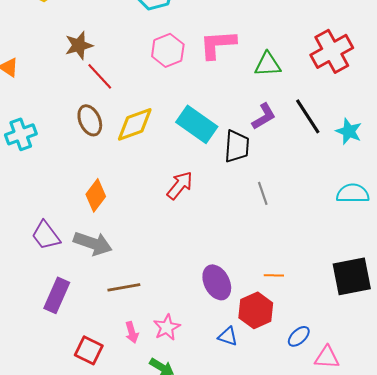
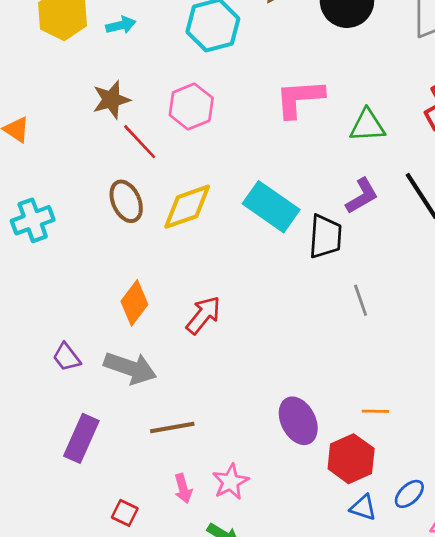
pink hexagon: (168, 50) -> (191, 106), moved
red arrow: (180, 185) -> (203, 315), moved
purple trapezoid: (46, 235) -> (67, 357), size x0.7
blue triangle: (228, 336) -> (363, 507), moved
red square: (89, 350) -> (125, 513), size x0.7

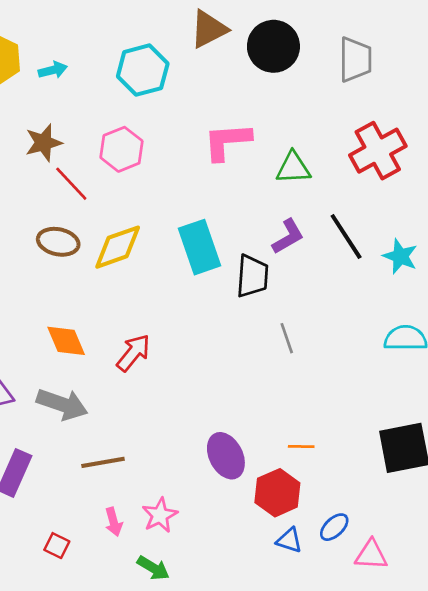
brown ellipse: (126, 201) -> (58, 242), turned -54
cyan rectangle: (271, 207) -> (199, 247), turned 36
orange diamond: (134, 303) -> (66, 341), turned -60

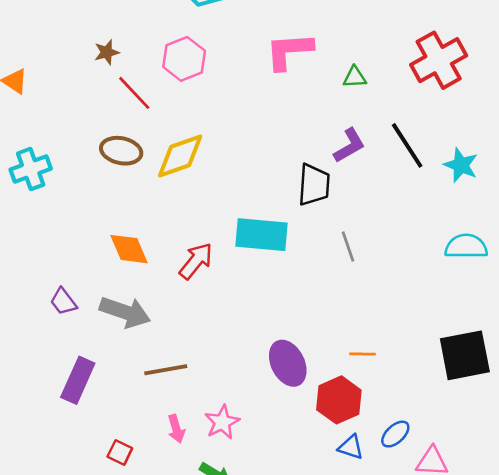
brown star: (44, 143) -> (107, 52), size x0.7
green triangle: (293, 168) -> (355, 77), size x0.7
cyan rectangle: (199, 247) -> (262, 235), moved, turned -66

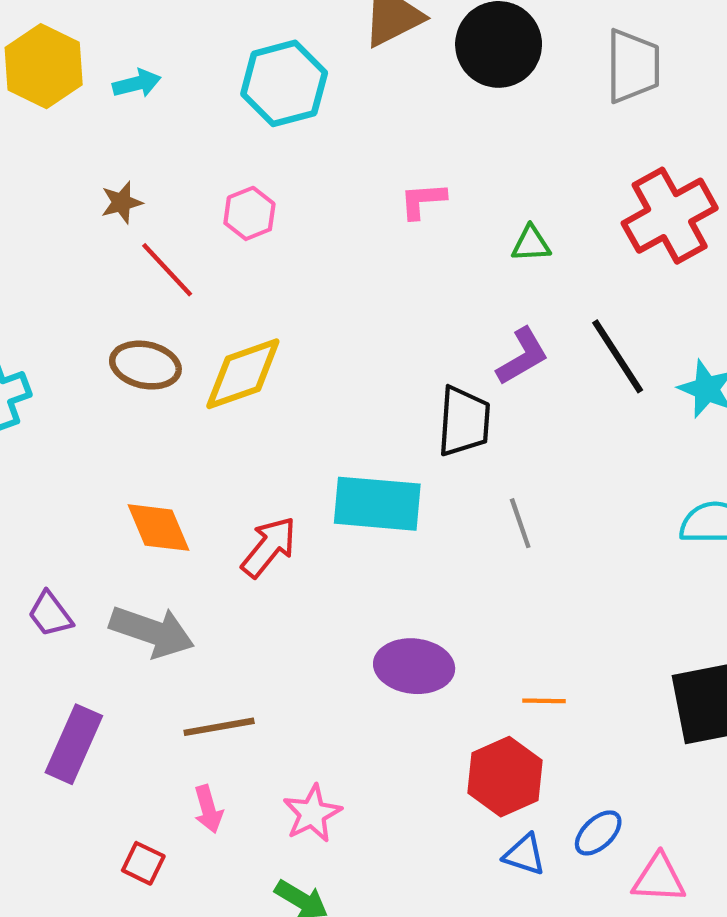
pink L-shape: (289, 51) -> (423, 200), size x0.6
pink hexagon: (184, 59) -> (249, 213), size x0.7
purple ellipse: (288, 363) -> (414, 666), moved, turned -57
pink arrow: (176, 429) -> (208, 809), moved

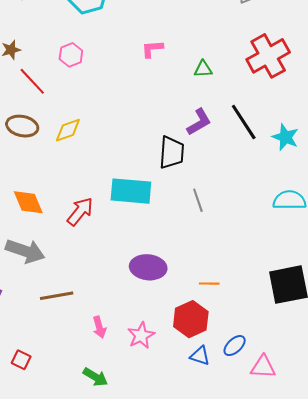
yellow diamond: (243, 374) -> (68, 130), size x0.7
pink arrow: (208, 809) -> (99, 327), moved
pink star: (312, 813) -> (141, 335), moved

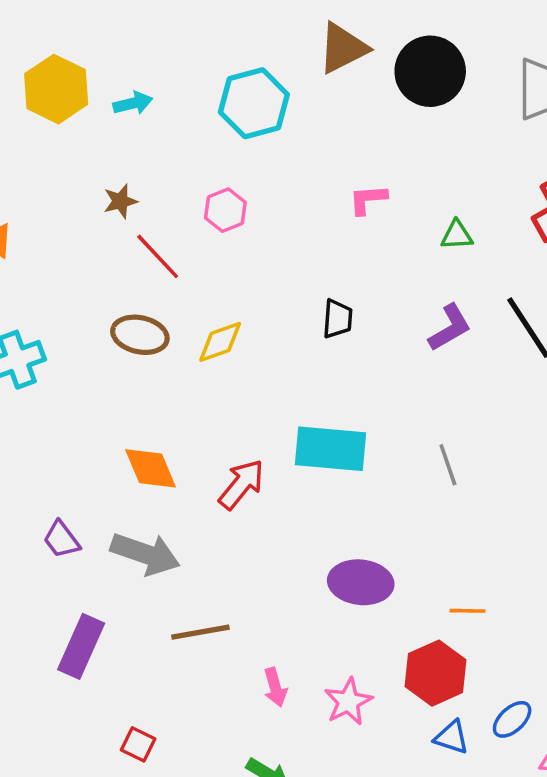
black trapezoid: (172, 152) -> (338, 319), moved, size x0.7

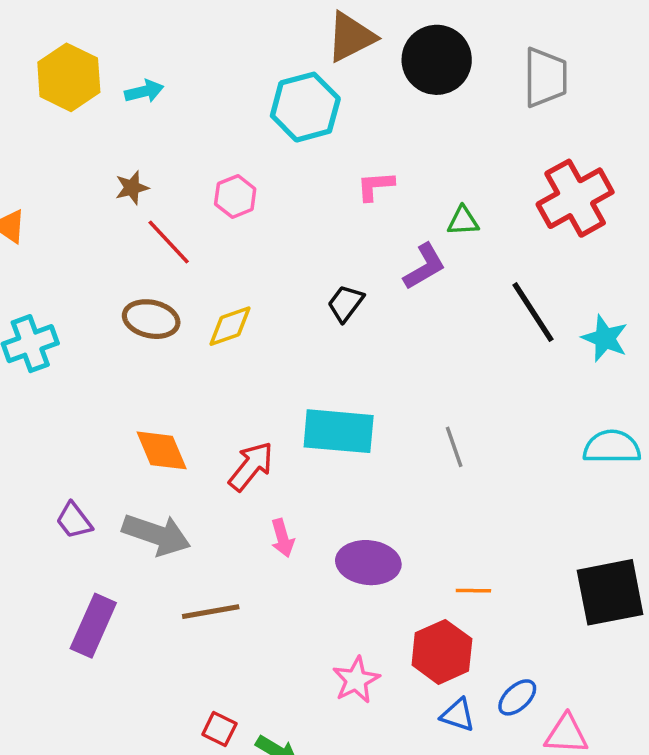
cyan hexagon: (254, 103) -> (305, 107), moved
black trapezoid: (338, 319) -> (346, 303), turned -147
purple L-shape: (450, 328) -> (424, 267), moved
pink arrow: (275, 687) -> (283, 538), moved
red square: (138, 744) -> (219, 729), moved

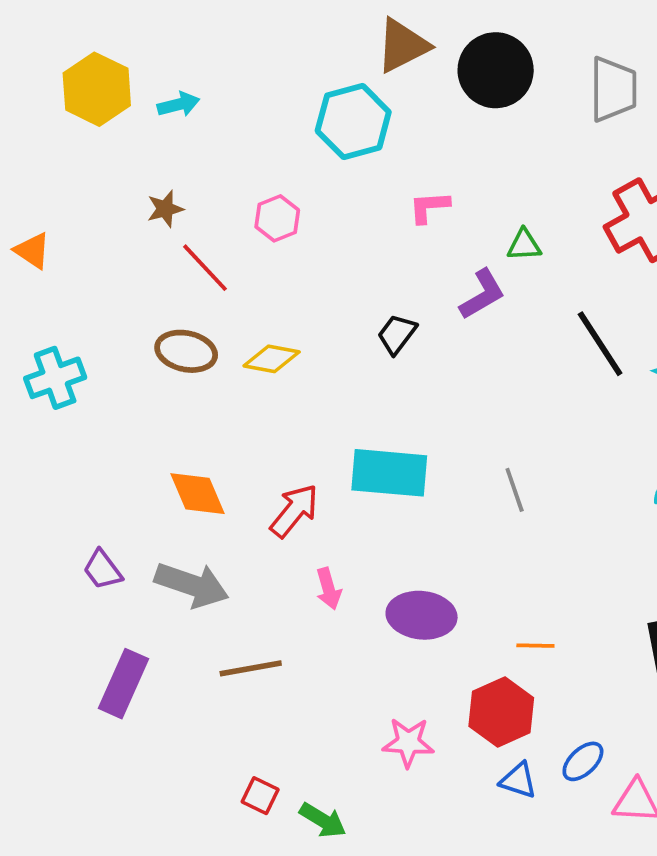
yellow diamond: (230, 326) -> (272, 359), turned 30
pink star: (356, 680) -> (408, 742), turned 30

